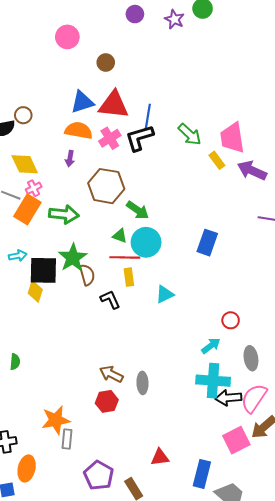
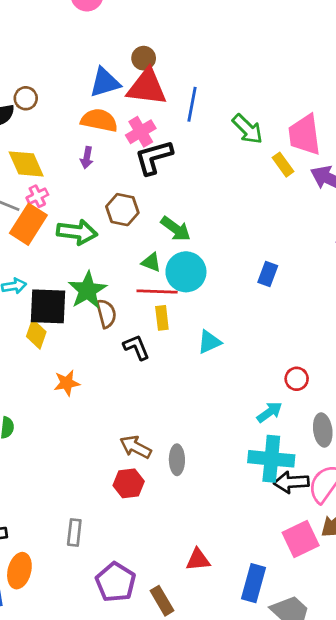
brown circle: (106, 63) -> (144, 58), moved
black L-shape: (139, 138) -> (154, 157), moved
brown hexagon: (106, 186) -> (122, 210), moved, size x0.7
blue rectangle: (207, 243) -> (268, 274), size x0.7
orange star: (56, 420) -> (67, 383), moved, size x0.7

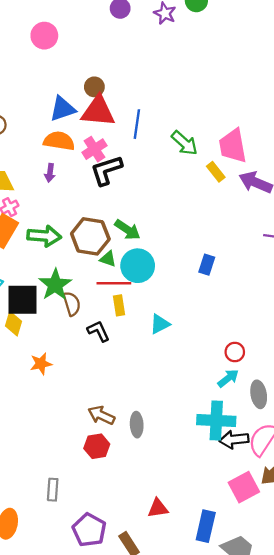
brown hexagon: (122, 210) -> (90, 236), moved, size x1.4
cyan arrow: (269, 412) -> (228, 378), moved

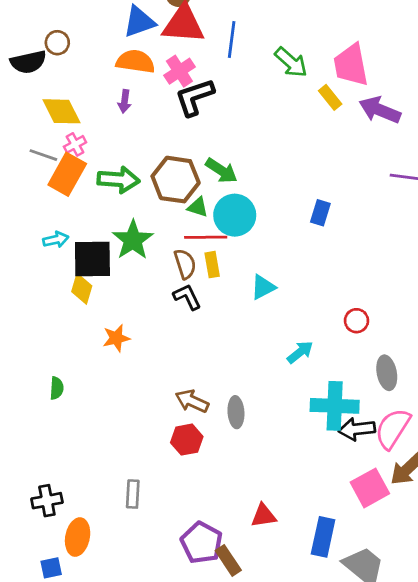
brown semicircle: (72, 304) -> (185, 264), moved
cyan arrow: (228, 378) -> (300, 352), moved
purple pentagon: (89, 530) -> (202, 543), moved

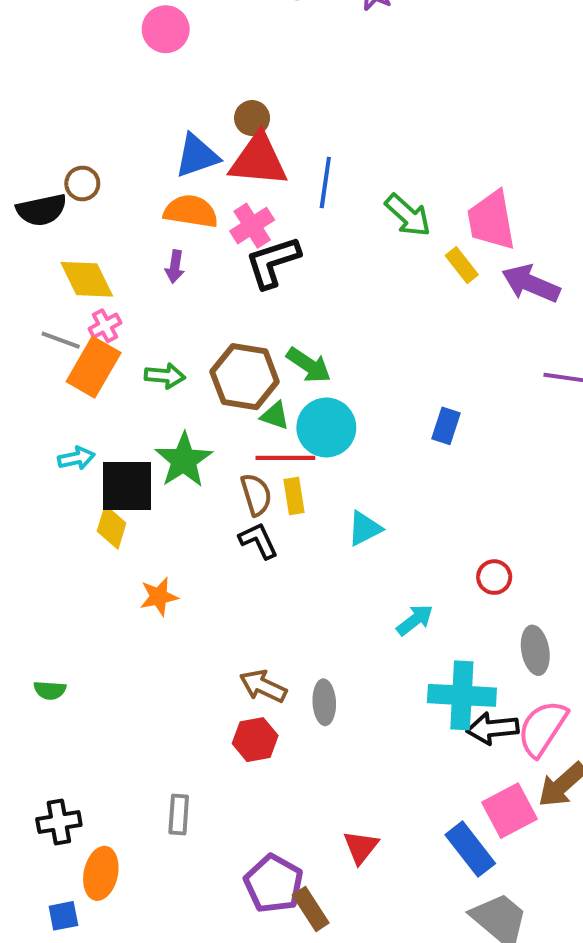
green arrow: (118, 180) -> (165, 376), size x0.7
green semicircle: (57, 388) -> (50, 690), moved, turned 90
red triangle: (264, 516) -> (361, 847), turned -44
blue rectangle: (323, 537) -> (470, 849), moved, turned -51

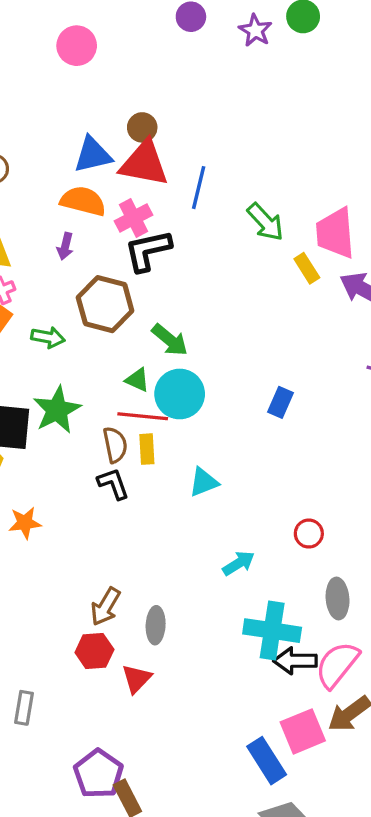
brown hexagon: (245, 377) -> (105, 304), moved
brown arrow: (263, 686) -> (105, 607), turned -90
red triangle: (361, 847) -> (137, 679), moved

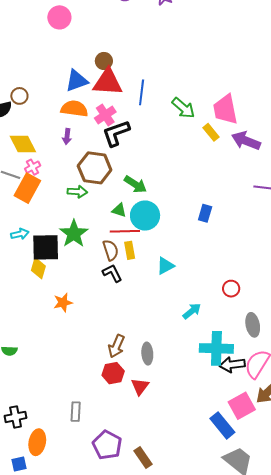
green arrow: (48, 337) -> (77, 192), moved
purple pentagon: (98, 774) -> (107, 445), moved

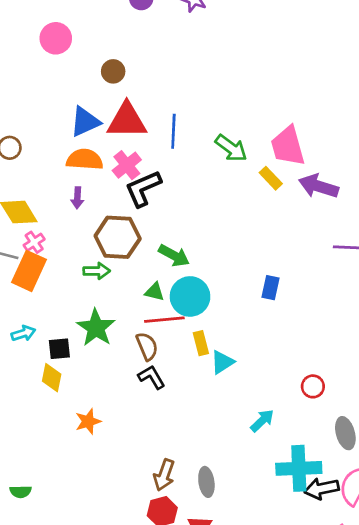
brown circle: (104, 61) -> (113, 71), moved
black square: (46, 247) -> (59, 349), size x0.6
yellow rectangle: (130, 250) -> (201, 343), moved

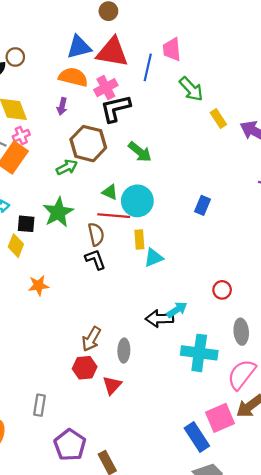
pink trapezoid: (288, 146) -> (172, 49), moved, size x0.7
green arrow: (174, 256) -> (140, 152), moved
green arrow: (97, 271) -> (67, 167), turned -36
black arrow: (322, 489) -> (159, 319), moved

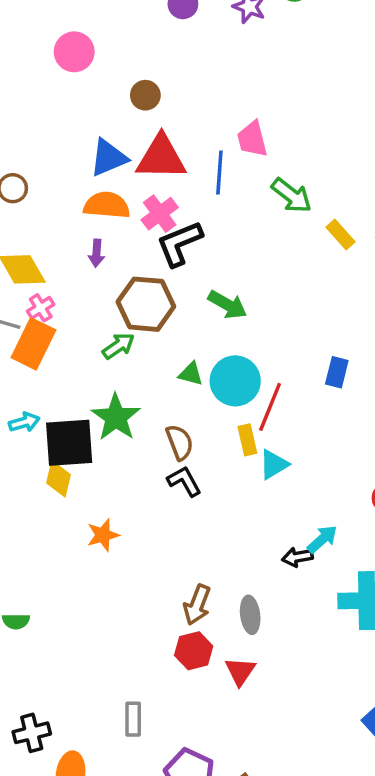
red line: (114, 216) -> (270, 407), moved, turned -64
black square: (26, 224) -> (69, 443), size x1.8
black arrow: (159, 319) -> (297, 557), size x0.7

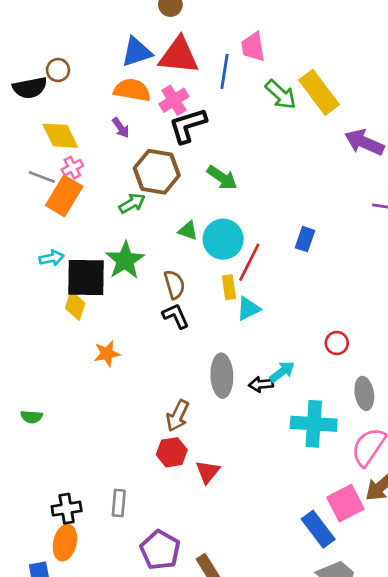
yellow rectangle: (340, 234) -> (319, 92), moved, size x1.8
purple arrow: (97, 253) -> (121, 128), turned -45
gray ellipse: (250, 615) -> (222, 376), moved, size x1.4
black cross: (32, 733) -> (67, 509), moved

